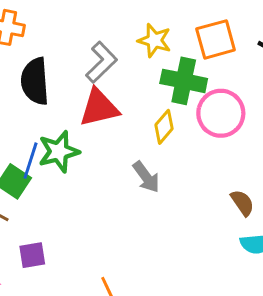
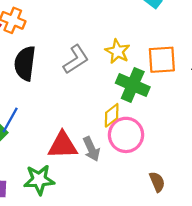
red triangle: (99, 108) -> (63, 145), moved
pink circle: (221, 113) -> (126, 135), moved
green star: (59, 152) -> (39, 180), moved

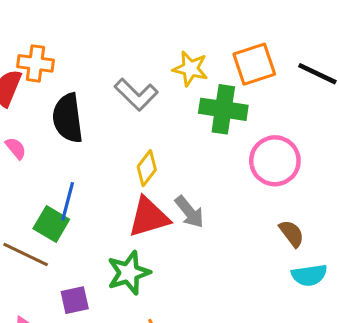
gray L-shape: (76, 59) -> (136, 94), turned 92
yellow diamond: (112, 115) -> (147, 168), moved
pink circle: (126, 135) -> (275, 161), moved

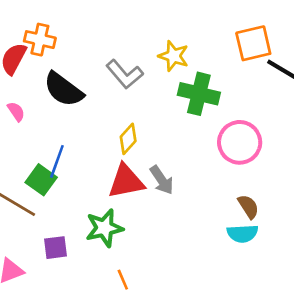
orange square: (254, 64) -> (253, 43), moved
black semicircle: (68, 118) -> (63, 89), turned -51
cyan semicircle: (309, 275) -> (242, 234), moved

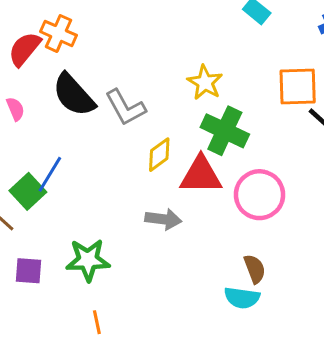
gray L-shape: (125, 74) -> (125, 108), moved
yellow diamond: (128, 139) -> (159, 155), moved
gray arrow: (162, 180) -> (163, 219), turned -60
red triangle: (126, 181) -> (201, 175), moved

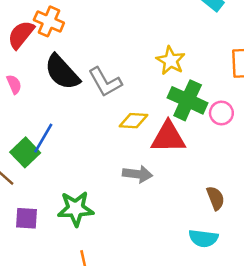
yellow diamond: (159, 155) -> (133, 121), turned 40
pink circle: (259, 195) -> (221, 113), moved, size x0.6
brown semicircle: (255, 269) -> (215, 198), moved

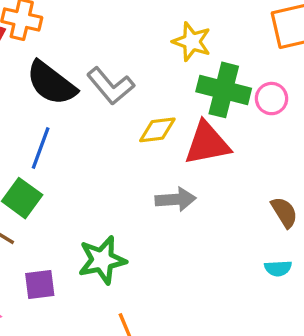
blue line: (43, 138) -> (41, 148), moved
cyan semicircle: (203, 238) -> (278, 268), size x0.7

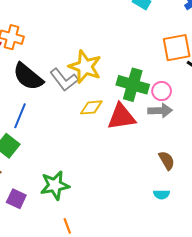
yellow star: (192, 42) -> (85, 67), moved, size x1.4
gray arrow: (176, 199) -> (160, 111), moved
purple square: (40, 285) -> (16, 199), turned 30

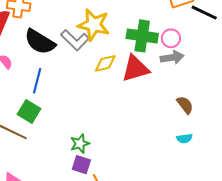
green star: (55, 185) -> (80, 144), size x0.7
purple square: (16, 199) -> (81, 165), moved

